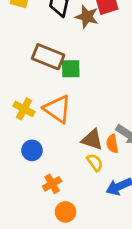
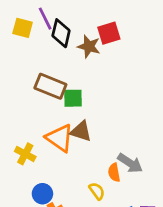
yellow cross: (24, 109) -> (25, 154), moved
brown triangle: (92, 140) -> (81, 131), moved
blue circle: (32, 150) -> (42, 194), moved

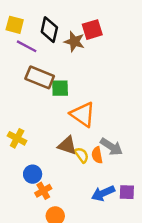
purple line: (45, 19) -> (27, 46), moved, turned -36
brown triangle: (81, 131) -> (67, 145), moved
orange triangle: (60, 138) -> (83, 114), moved
yellow semicircle: (97, 191) -> (82, 155), moved

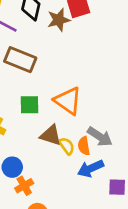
brown star: (74, 42) -> (59, 20), turned -30
green square: (60, 88) -> (29, 105), moved
blue arrow: (103, 193) -> (91, 168), moved

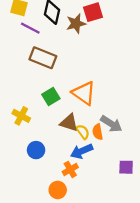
green square: (29, 105) -> (51, 97), turned -30
blue arrow: (91, 168) -> (82, 151), moved
orange cross: (24, 186) -> (70, 169), moved

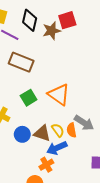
brown triangle: (69, 123) -> (42, 133), moved
blue circle: (36, 150) -> (22, 134), moved

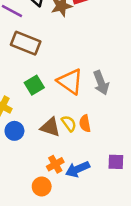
gray arrow: (84, 123) -> (101, 83), moved, turned 36
blue circle: (22, 134) -> (14, 131), moved
blue arrow: (57, 148) -> (77, 169), moved

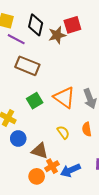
orange semicircle: (85, 123) -> (87, 129), moved
brown triangle: (50, 127) -> (40, 151), moved
orange circle: (42, 186) -> (37, 176), moved

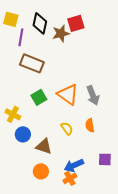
purple line: (16, 39) -> (21, 37), turned 72
orange cross: (52, 166) -> (70, 178), moved

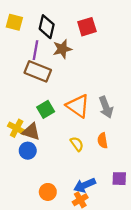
brown star: (61, 33) -> (62, 49), moved
purple line: (21, 37) -> (36, 50), moved
brown triangle: (44, 146) -> (31, 132), moved

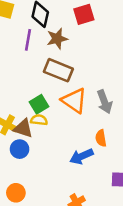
brown rectangle: (38, 71) -> (58, 70), moved
yellow semicircle: (77, 144) -> (39, 120), moved, turned -48
blue arrow: (85, 185) -> (81, 156), moved
orange circle: (48, 192) -> (16, 193), moved

